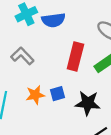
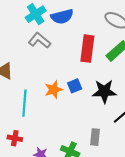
gray L-shape: (22, 56) -> (40, 40), moved

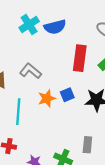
gray L-shape: (40, 40) -> (30, 71), moved

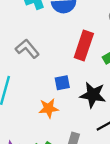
orange star: (47, 98) -> (49, 108), moved

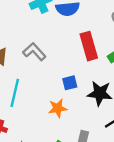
red rectangle: (84, 46) -> (89, 46), turned -32

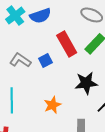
blue square: (70, 83) -> (45, 60), moved

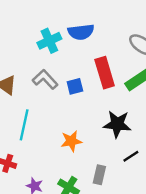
cyan cross: (15, 16) -> (49, 41), moved

